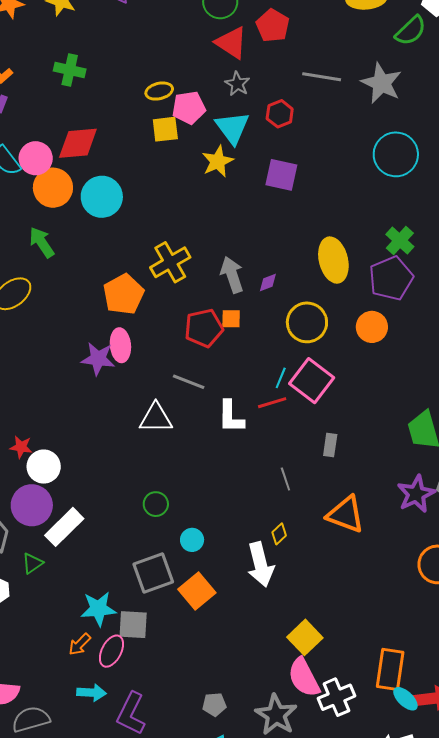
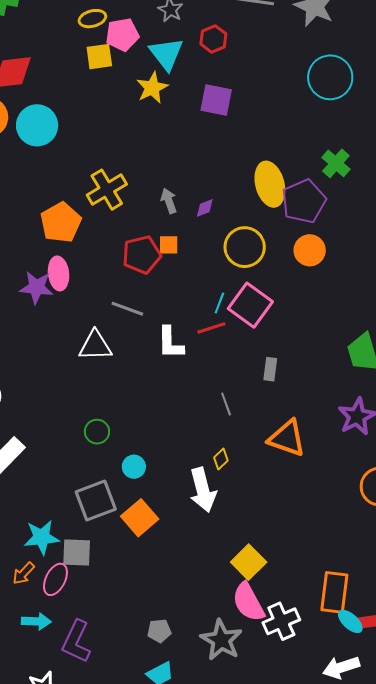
gray arrow: (232, 275) -> (169, 201), size x0.7
purple pentagon: (391, 278) -> (304, 201), moved

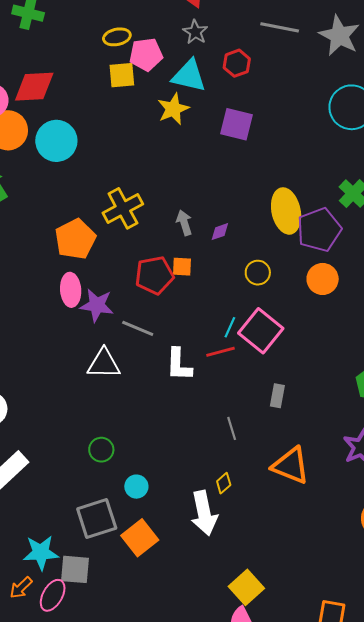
cyan triangle: (166, 54) -> (189, 76), turned -42
yellow circle: (245, 247) -> (258, 273), size x0.6
purple star: (36, 287) -> (97, 305), moved

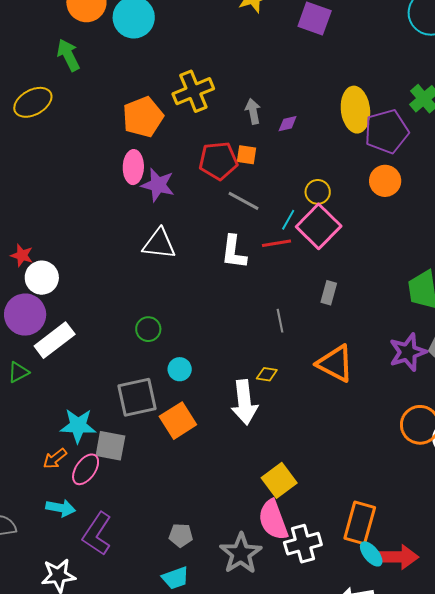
yellow circle: (258, 273) -> (318, 192), moved
gray line: (138, 328) -> (244, 201), moved
yellow diamond: (224, 483) -> (267, 374), turned 45

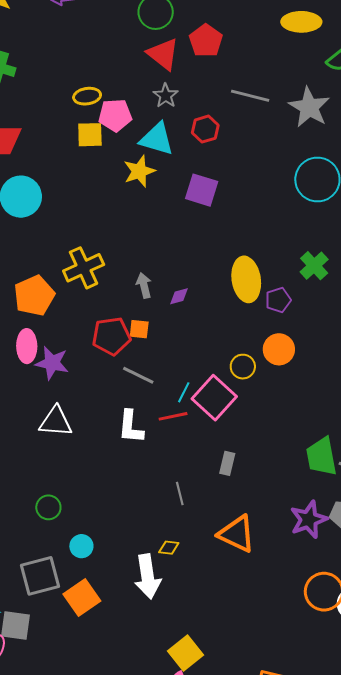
purple pentagon: (386, 132) -> (278, 300), size x0.6
yellow circle: (318, 192) -> (243, 367), moved

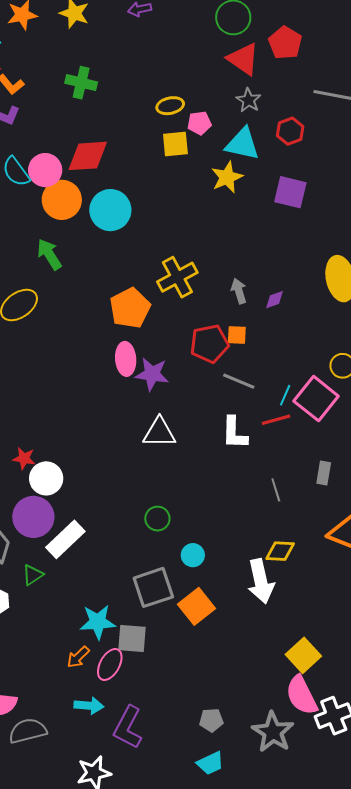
pink pentagon: (115, 115) -> (199, 123), size x0.7
gray rectangle: (227, 463) -> (324, 473), moved
gray line: (180, 493) -> (276, 490), moved
yellow diamond: (169, 548) -> (280, 551), size x1.4

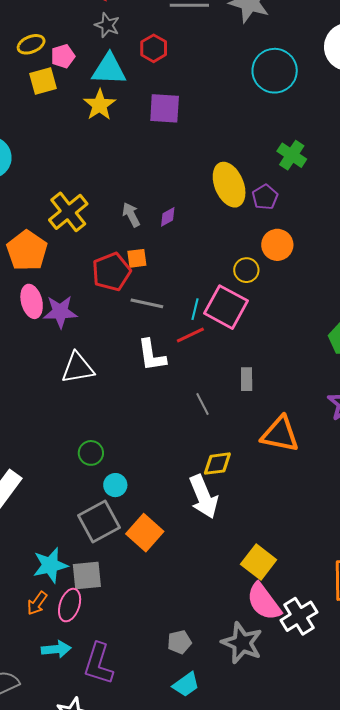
cyan circle: (193, 555) -> (115, 485), moved

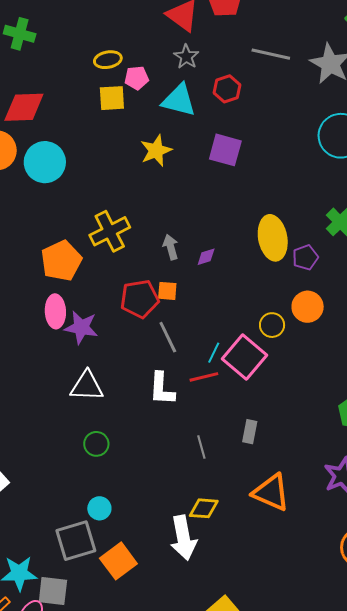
yellow star: (100, 105) -> (156, 151), moved
gray line: (147, 303) -> (168, 337), turned 40
green circle: (91, 453) -> (96, 444), moved

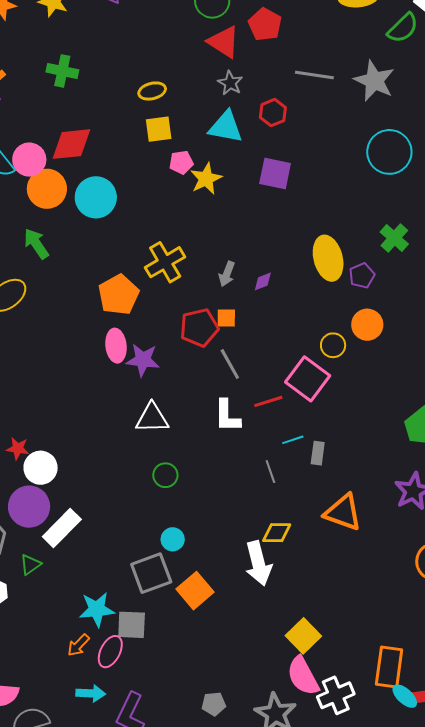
pink pentagon: (137, 78) -> (181, 162), moved
gray arrow: (171, 247) -> (227, 274), turned -140
cyan line: (214, 353) -> (293, 440), moved, turned 50

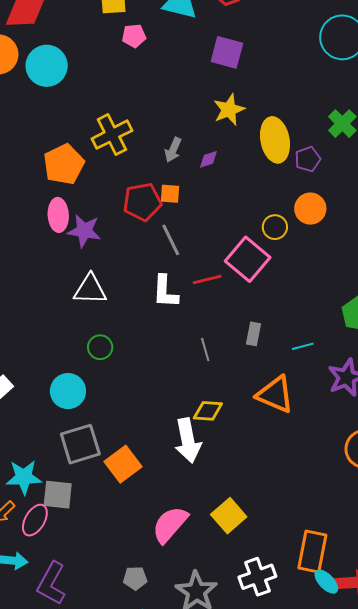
yellow star: (206, 179) -> (229, 110), moved
cyan line: (293, 440) -> (303, 346), moved
cyan circle: (173, 539) -> (68, 391), moved, size x1.5
pink semicircle: (303, 676) -> (170, 525), moved, turned 66

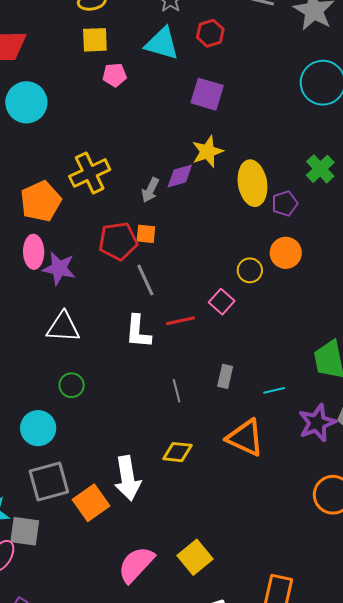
purple diamond: (208, 159) -> (180, 176), moved, size x1.4
pink square: (248, 259) -> (222, 302), size x0.6
white arrow: (188, 441) -> (128, 478), moved

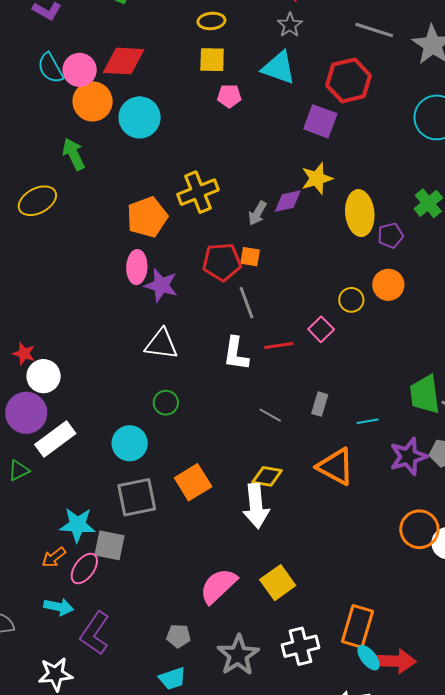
red hexagon: (210, 33) -> (349, 80), moved, size x1.6
gray line: (177, 391) -> (270, 415), turned -50
white arrow: (128, 478) -> (256, 506), moved
orange square: (91, 503) -> (193, 482), moved

